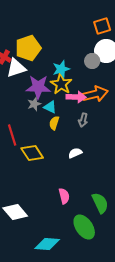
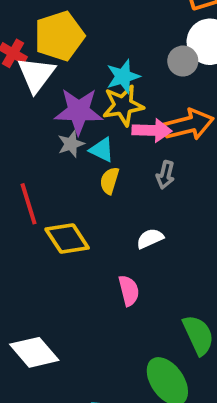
white triangle: (16, 68) -> (36, 75), turned -35
yellow star: (61, 84) -> (123, 105), turned 30
pink semicircle: (64, 196) -> (129, 291), moved

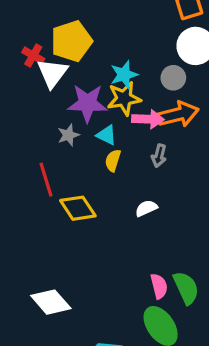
gray circle: (183, 61) -> (173, 78), moved
gray star: (71, 144) -> (68, 135), moved
pink semicircle: (129, 291) -> (159, 286), moved

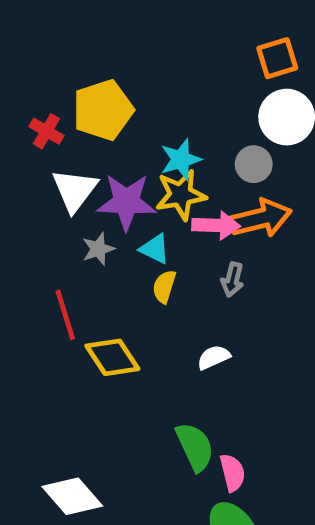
white triangle: (52, 73) -> (75, 190), moved
green semicircle: (186, 288) -> (195, 447), moved

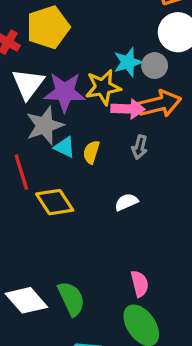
cyan star: (181, 159) -> (128, 62), moved
gray star: (98, 249) -> (45, 125), size x1.6
cyan triangle: (155, 249) -> (65, 147), moved
green semicircle: (195, 447) -> (71, 299), moved

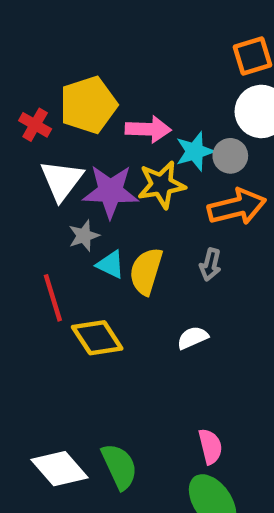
pink arrow: (128, 109) -> (148, 129), moved
gray star: (45, 125) -> (84, 236), size x0.6
yellow semicircle: (91, 152) -> (146, 271), size x1.5

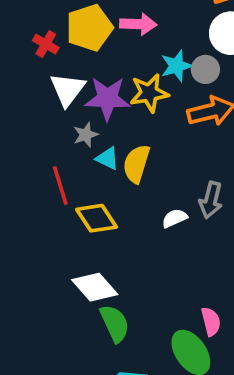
pink arrow: (148, 129) -> (138, 24), moved
gray arrow: (210, 265) -> (211, 200), moved, size x1.4
pink semicircle: (210, 446) -> (211, 322), moved
white diamond: (59, 469) -> (95, 287), moved

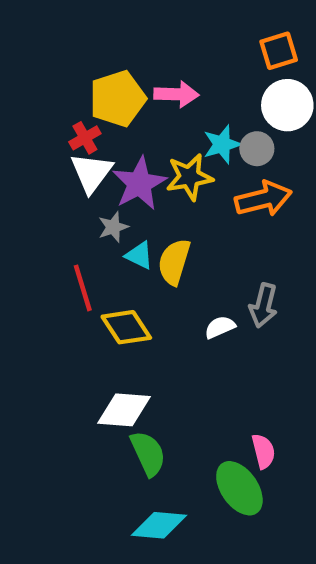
red cross: (46, 44) -> (85, 138), moved, turned 30
purple star: (107, 98) -> (139, 183), turned -30
white diamond: (95, 287) -> (124, 410), turned -45

